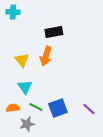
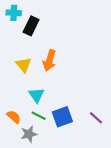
black rectangle: (54, 32) -> (31, 26), moved, turned -54
cyan triangle: (25, 87) -> (36, 95), moved
orange semicircle: (13, 108) -> (14, 117), turned 48

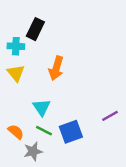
cyan cross: (14, 13) -> (16, 46), moved
yellow triangle: (23, 65) -> (16, 73), moved
purple line: (96, 118) -> (110, 116), moved, turned -72

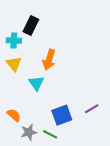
cyan triangle: (42, 107) -> (36, 83), moved
purple line: (110, 116) -> (92, 109), moved
green line: (44, 131) -> (50, 134), moved

